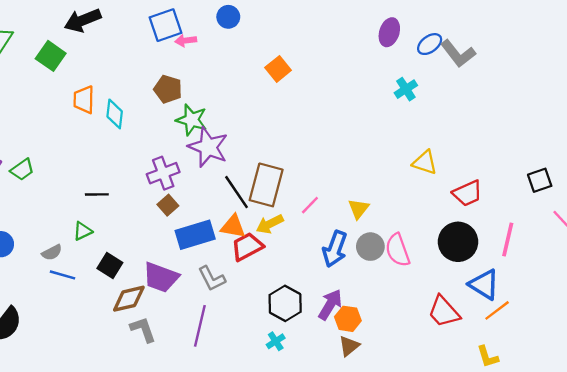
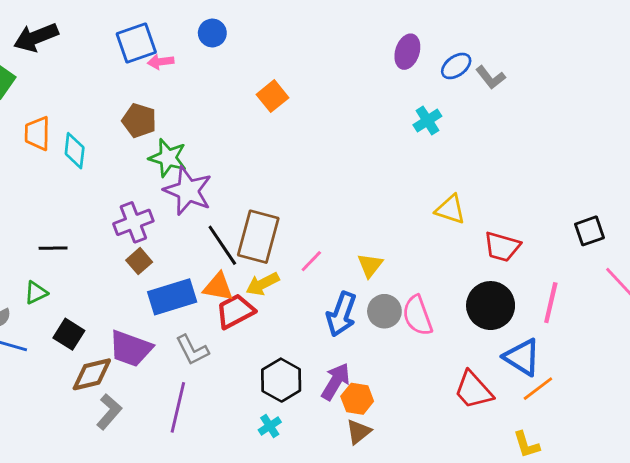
gray L-shape: (458, 54) -> (491, 77), size x0.7
red trapezoid: (467, 193) -> (502, 247), turned 40
gray L-shape: (143, 329) -> (109, 412), turned 60

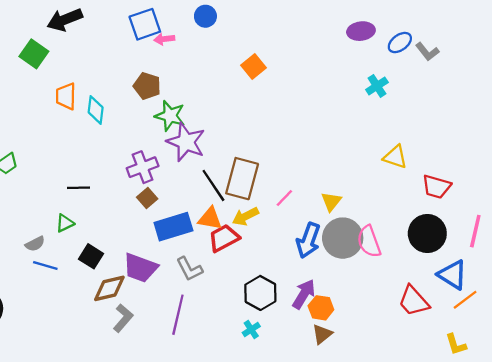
purple ellipse: (407, 52) -> (361, 31), turned 65
gray circle: (384, 311) -> (343, 238), size x1.5

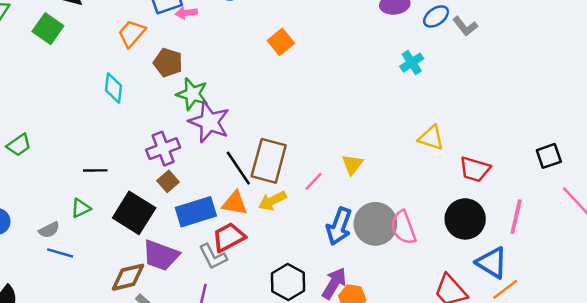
orange trapezoid: (66, 96) -> (132, 33), moved, turned 40
yellow triangle: (331, 201) -> (352, 164), moved
red trapezoid: (224, 238) -> (229, 237), moved
black square: (91, 256) -> (134, 213), moved, size x1.6

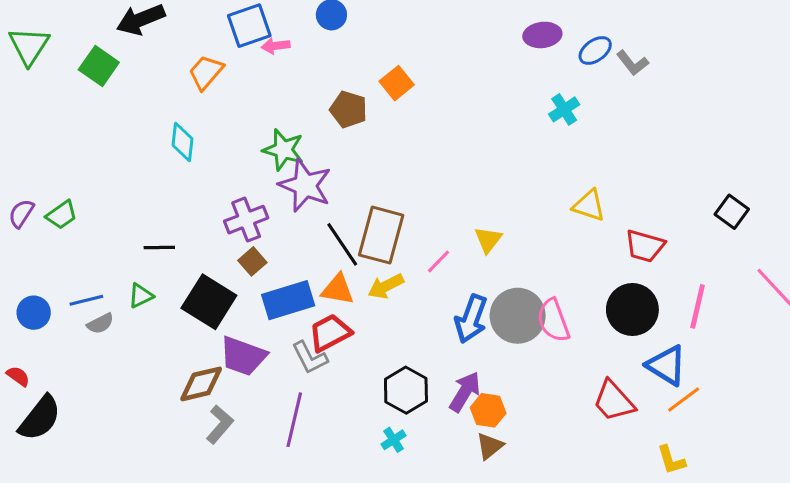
brown pentagon: (168, 63) -> (349, 109), moved
black square: (549, 156) -> (732, 212), moved, turned -35
blue line: (60, 253) -> (86, 300), moved, turned -30

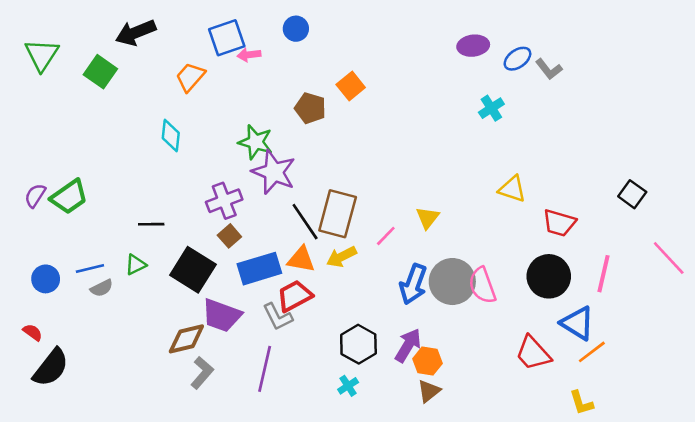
green trapezoid: (62, 215) -> (69, 197), size x1.4

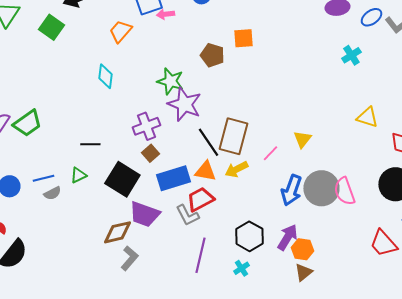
orange square: (351, 86) -> (243, 38), turned 35
purple line: (265, 369) -> (200, 255), moved

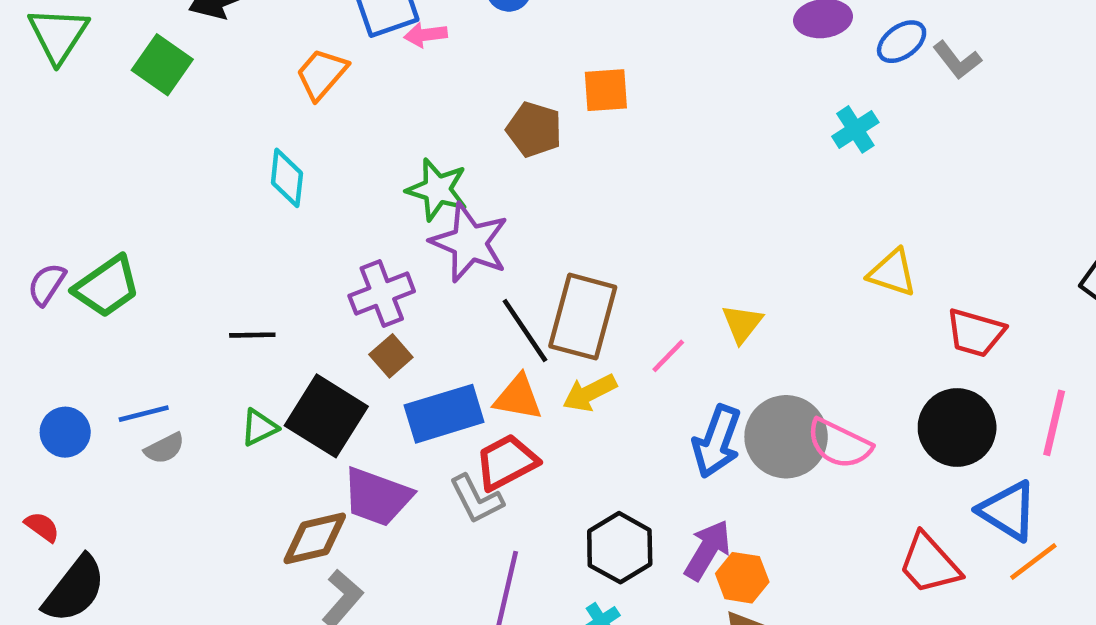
green triangle: (78, 175) -> (259, 427), moved
pink semicircle: (344, 191) -> (839, 444), turned -44

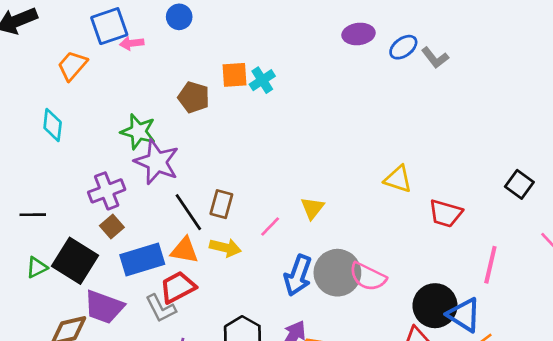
cyan cross: (855, 129) -> (262, 80), moved
brown rectangle: (583, 317) -> (221, 204), size x0.6
yellow arrow: (590, 393) -> (225, 248), turned -140
black circle: (957, 427) -> (435, 306), moved

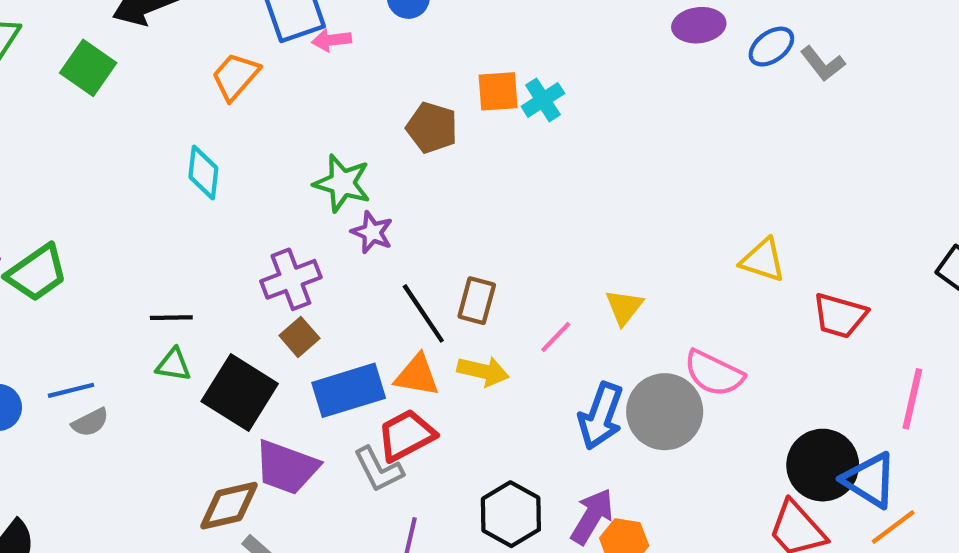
purple star: (157, 162) -> (372, 232), size x0.6
green triangle: (37, 267) -> (173, 365), moved, turned 35
pink semicircle: (368, 277) -> (714, 373), moved

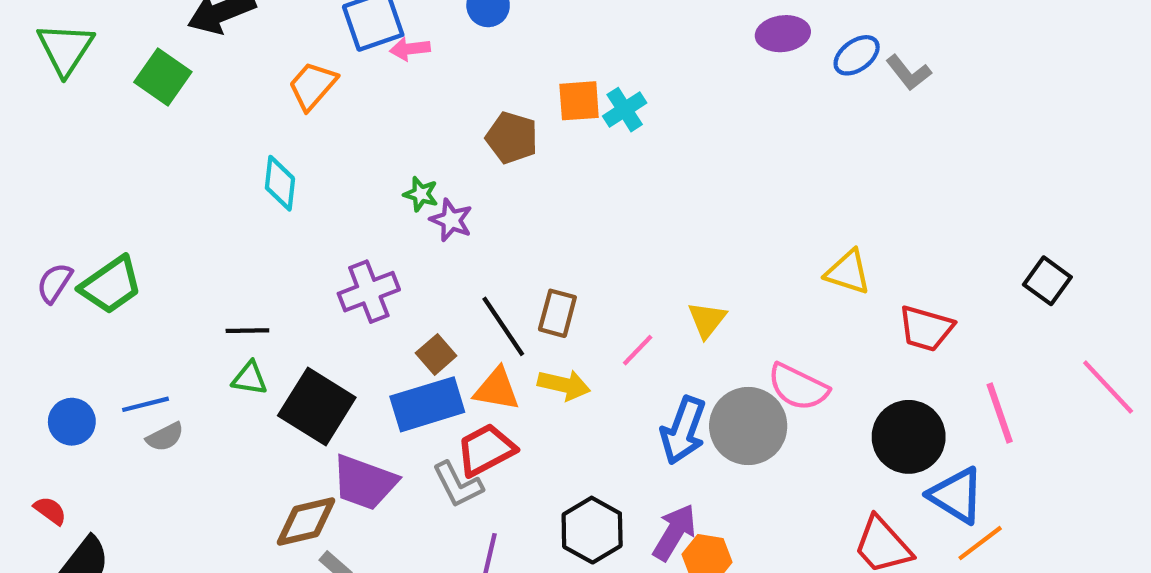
green star: (342, 183) -> (421, 194), size x0.6
purple star: (372, 232) -> (451, 220), moved
brown square: (299, 337) -> (436, 354), moved
pink line: (912, 399) -> (1000, 413), turned -32
black circle: (823, 465) -> (909, 437), moved

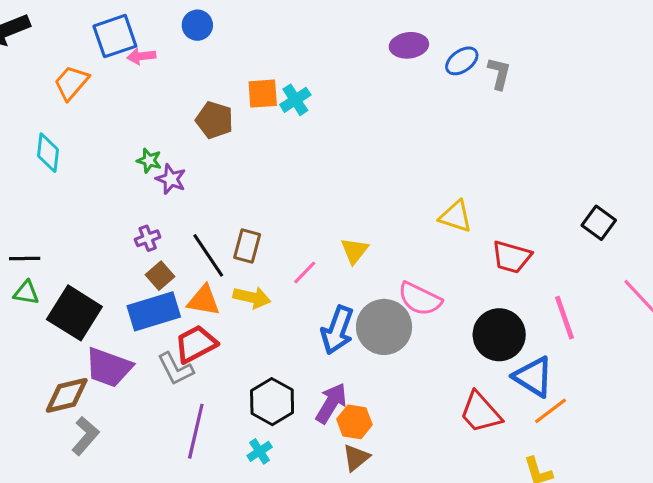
gray L-shape: (909, 73) -> (499, 73), turned -128
purple cross: (369, 292) -> (148, 238), moved, size x0.6

